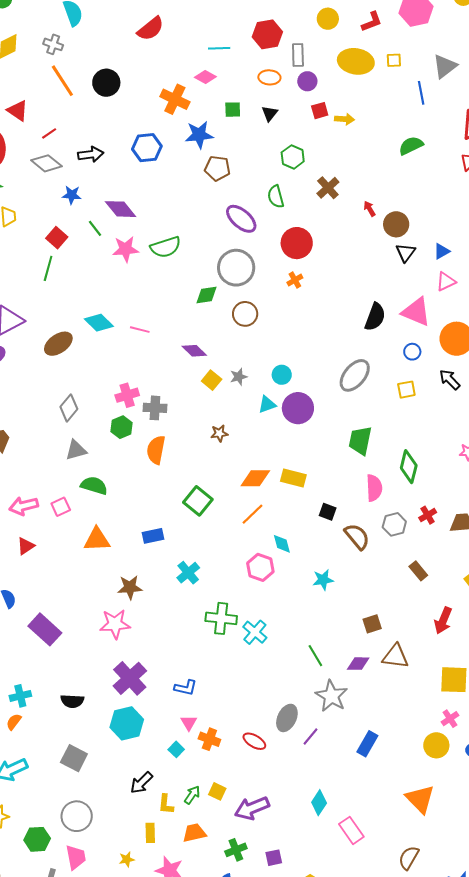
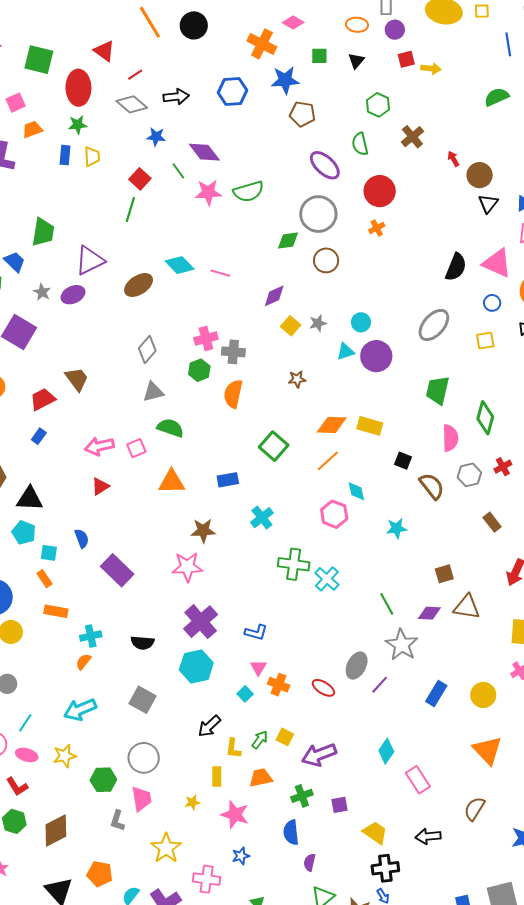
purple diamond: (194, 351) -> (274, 296), turned -70
yellow circle: (436, 745) -> (483, 695), moved

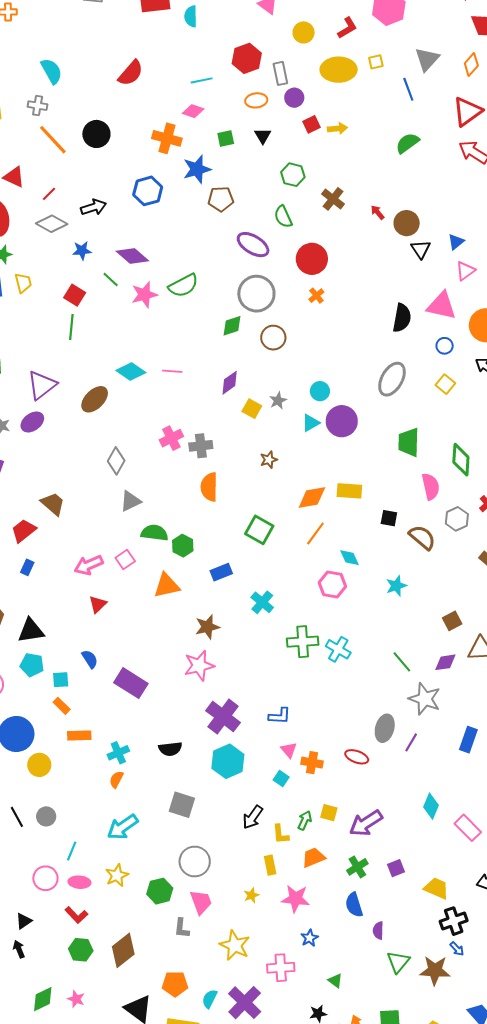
yellow square: (485, 341) -> (445, 384), turned -30
green hexagon: (199, 370) -> (183, 546), moved

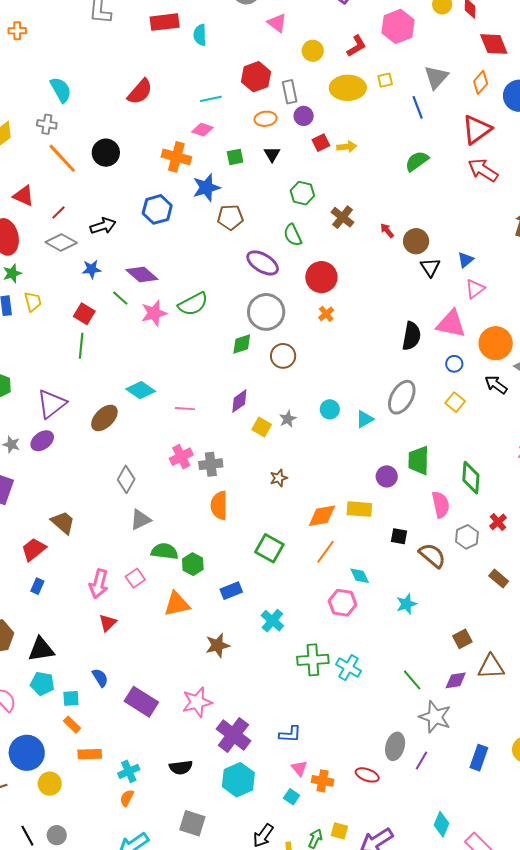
pink line: (172, 371) -> (185, 409), moved
purple circle: (342, 421) -> (387, 476), moved, size x0.7
cyan triangle: (311, 423) -> (365, 419), moved
pink arrow: (89, 565) -> (99, 584), turned -52
pink star: (199, 666) -> (197, 702), moved

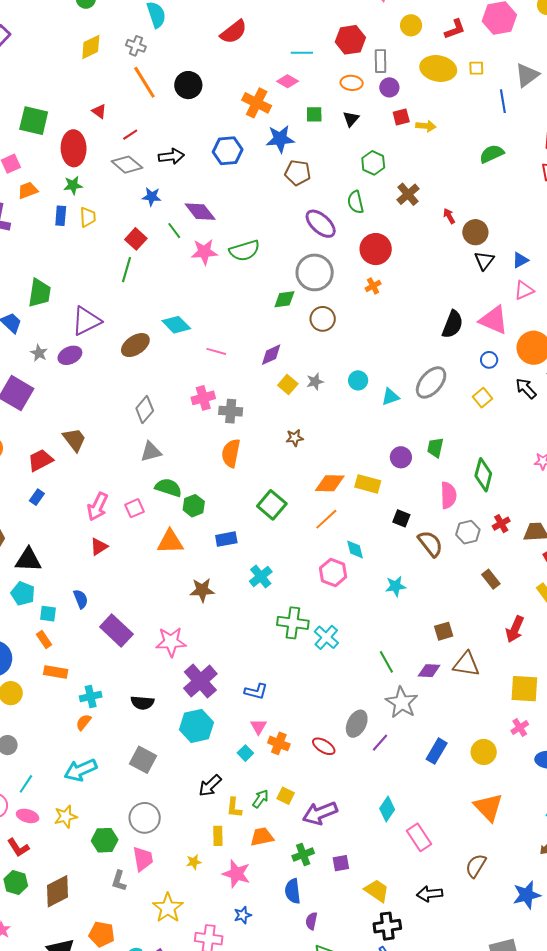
red triangle: (23, 196) -> (99, 111), size x0.7
green trapezoid: (419, 460) -> (435, 448), size x0.7

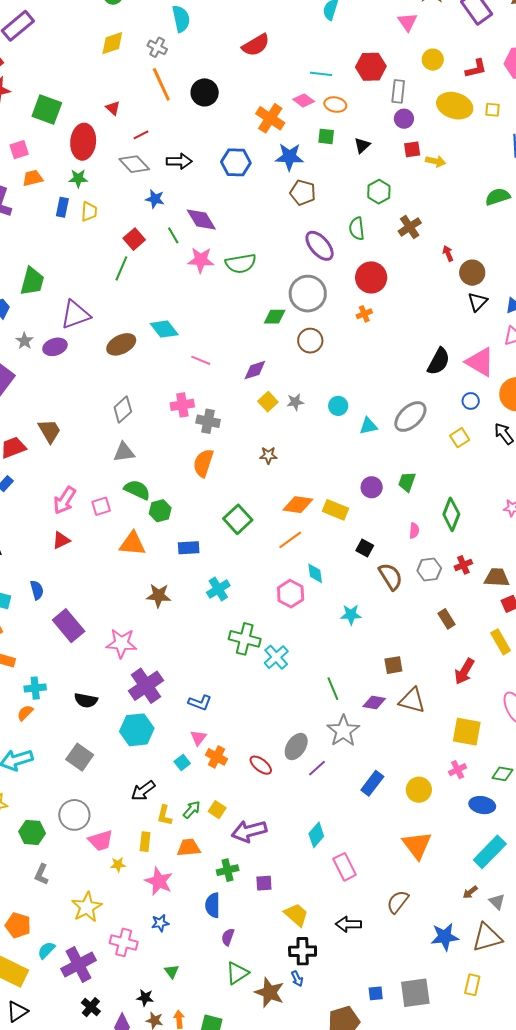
orange ellipse: (352, 83) -> (335, 105), moved
pink semicircle: (448, 495) -> (414, 531), size x0.6
pink trapezoid: (143, 859) -> (101, 840), moved, turned 76

